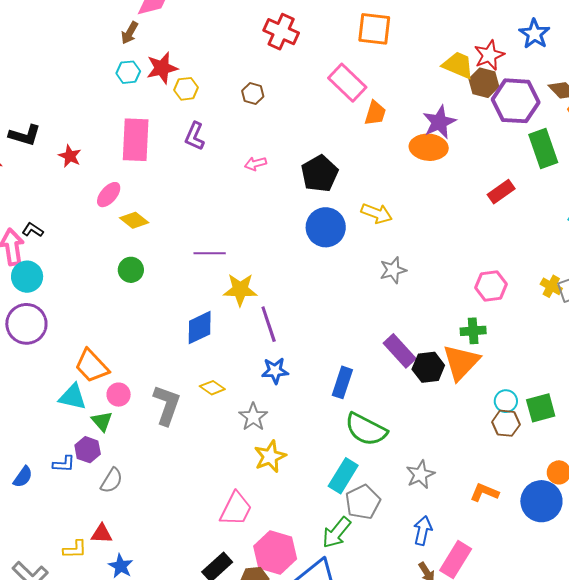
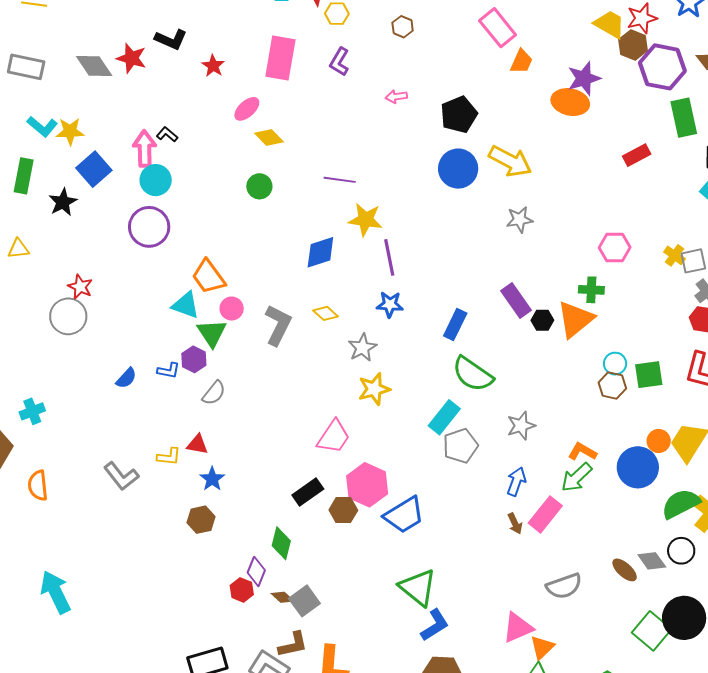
yellow arrow: (377, 213) -> (510, 161), size x1.4
black hexagon: (428, 367) -> (542, 320), size x0.7
green triangle: (102, 421) -> (212, 333), size x1.4
green arrow: (336, 533) -> (576, 477), moved

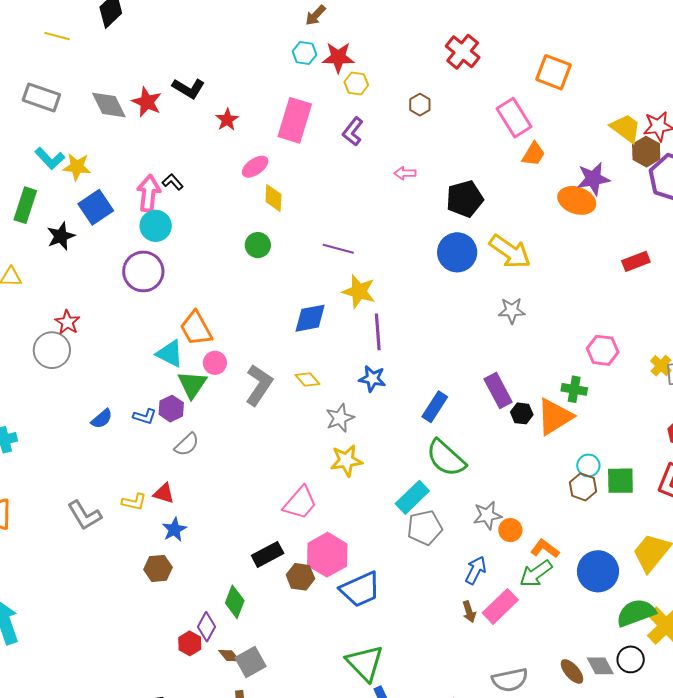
yellow diamond: (269, 138) -> (273, 198), turned 40
orange circle: (659, 441) -> (510, 530), moved

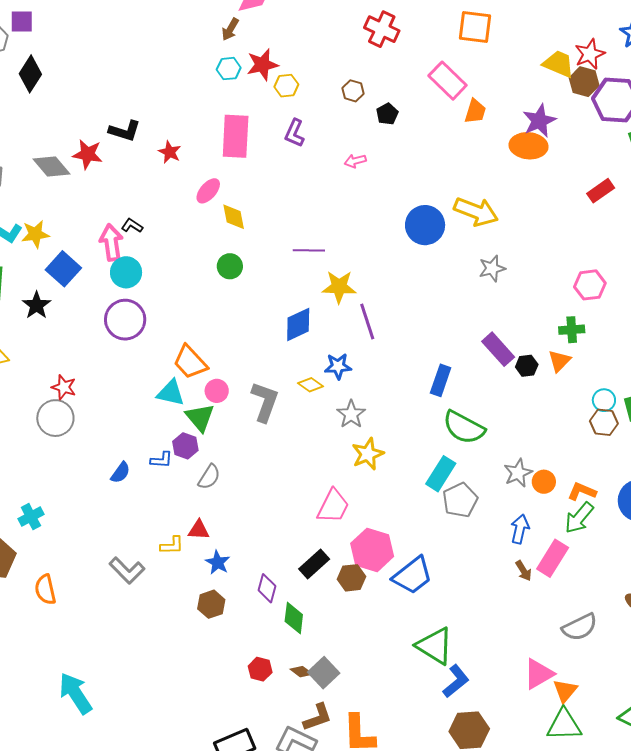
black pentagon: (465, 199) -> (387, 114), moved, size x0.6
blue star: (372, 379) -> (338, 366), moved
orange triangle: (555, 417) -> (559, 361), size x0.6
purple diamond: (207, 627) -> (267, 588), moved

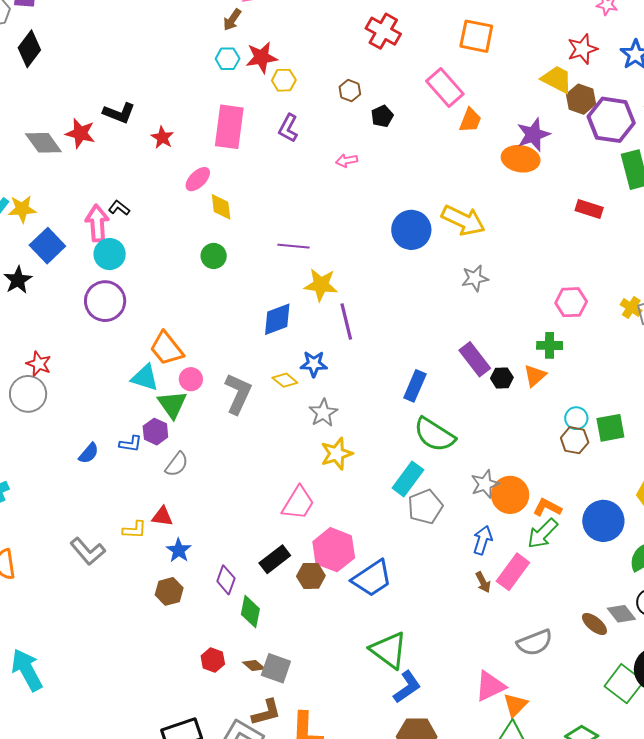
red star: (590, 54) -> (582, 49), moved
red rectangle: (601, 191) -> (589, 209), turned 48
orange circle: (544, 482) -> (510, 495), size x1.6
gray square: (324, 673) -> (276, 668), turned -32

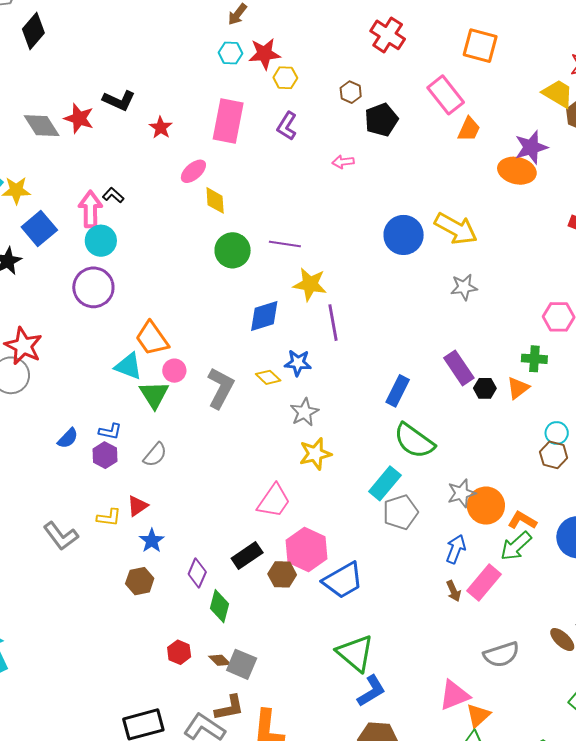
black pentagon: (382, 116) -> (381, 120), size x1.5
green circle: (214, 256) -> (233, 250), moved, size x1.4
red star: (39, 364) -> (23, 346), size x1.5
purple hexagon: (155, 432) -> (105, 455), moved
red triangle: (162, 517) -> (137, 506), turned -45

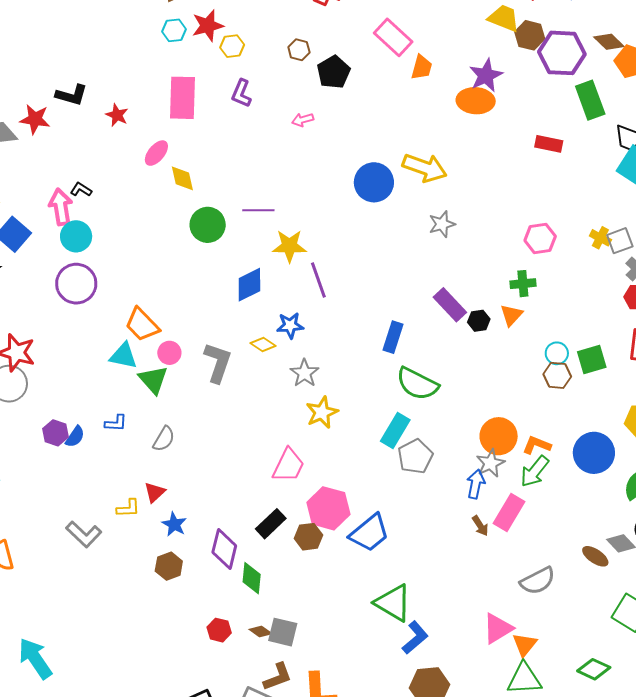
purple hexagon: (105, 455) -> (55, 433), moved
gray star: (462, 493) -> (490, 463), moved
purple diamond: (197, 573) -> (224, 549), size x1.4

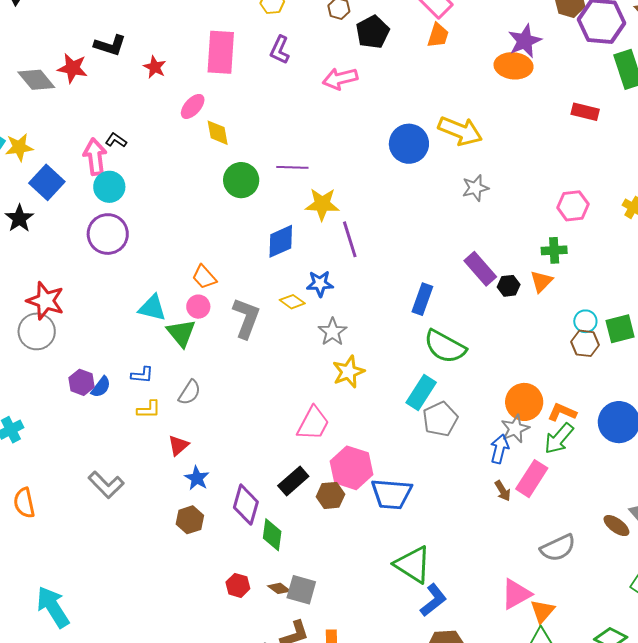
orange trapezoid: (422, 67) -> (438, 35), moved
pink arrow: (303, 120) -> (340, 79), size x1.6
orange trapezoid: (142, 325) -> (204, 277), moved, size x0.7
yellow L-shape: (128, 508) -> (149, 409), moved
blue trapezoid: (369, 533) -> (392, 494), turned 42

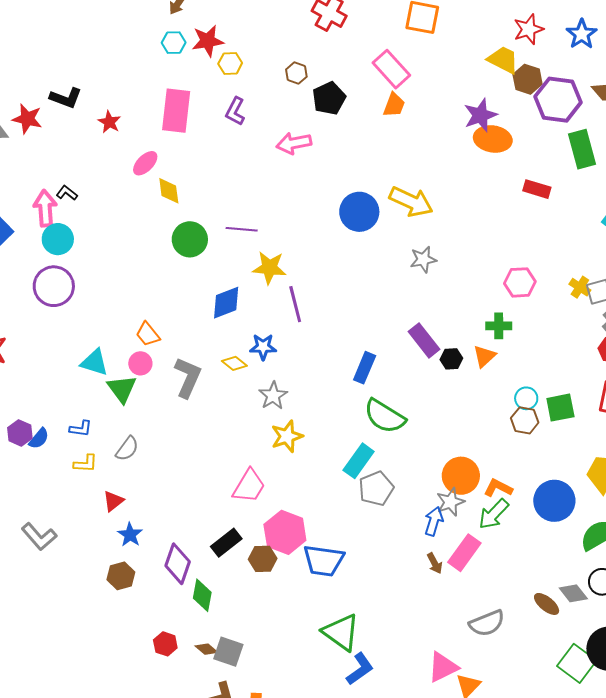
orange ellipse: (514, 66) -> (493, 139), moved

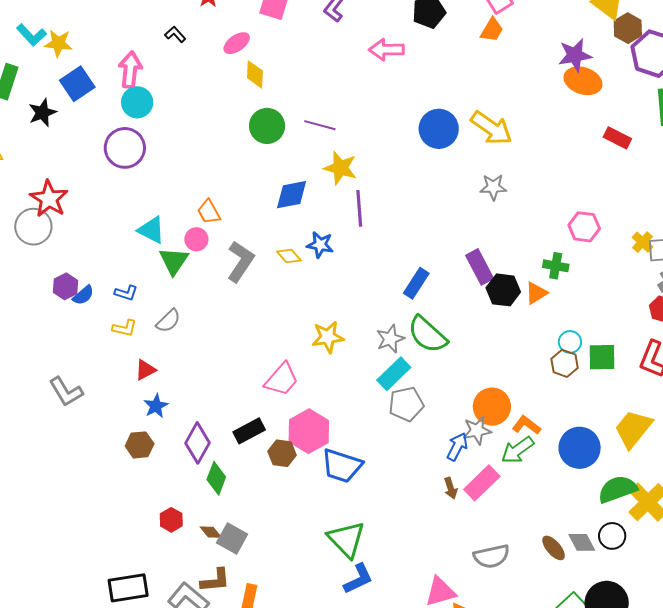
black L-shape: (67, 193) -> (175, 34), moved
black hexagon: (451, 359) -> (503, 290), size x1.5
gray star: (273, 396) -> (390, 339), moved

